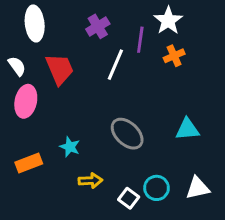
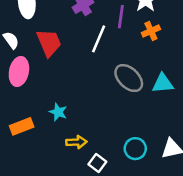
cyan triangle: (187, 129) -> (163, 83), moved
gray ellipse: (127, 134) -> (129, 78), moved
white square: (129, 198) -> (97, 163), moved

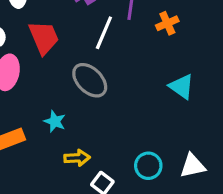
gray ellipse: (129, 78) -> (90, 80), moved
cyan triangle: (163, 83) -> (182, 87), turned 40

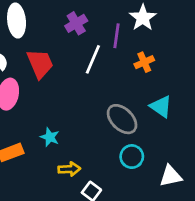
orange cross: (167, 23) -> (144, 62), moved
gray ellipse: (90, 80) -> (122, 119), moved
cyan circle: (148, 166) -> (132, 157), moved

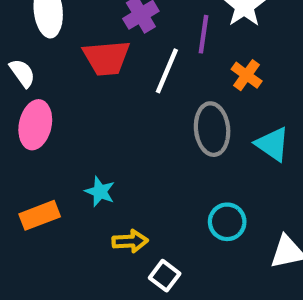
orange cross: (144, 62) -> (247, 75), turned -30
red trapezoid: (40, 64) -> (106, 58), moved, turned 108
gray ellipse: (122, 119) -> (212, 129), moved, turned 40

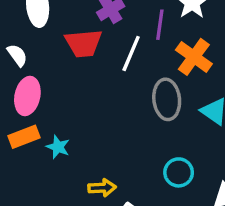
orange cross: (247, 75) -> (194, 57), size x1.5
cyan star: (100, 192) -> (58, 147), moved
orange rectangle: (40, 215) -> (24, 137), moved

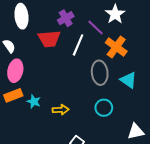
purple line: (160, 25) -> (96, 27), turned -54
cyan circle: (179, 172) -> (104, 108), moved
yellow arrow: (102, 188) -> (61, 110), moved

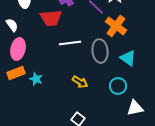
white line: (78, 45) -> (70, 43), moved, turned 60
cyan circle: (104, 108) -> (118, 86), moved
yellow arrow: (61, 110) -> (80, 82), moved, turned 35

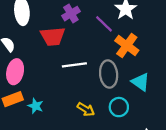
cyan circle: (118, 86) -> (119, 107), moved

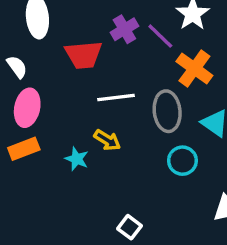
purple cross: (71, 14) -> (124, 29), moved
cyan star: (36, 106) -> (77, 159), moved
yellow arrow: (86, 109) -> (107, 140), moved

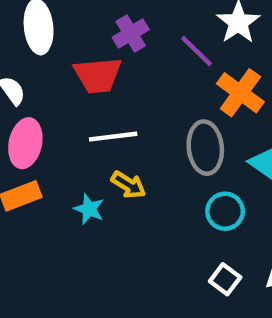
purple cross: (124, 29) -> (131, 33), moved
white line: (116, 98) -> (113, 137), moved
white square: (130, 227) -> (225, 279), moved

